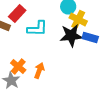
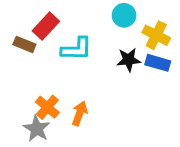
yellow cross: (78, 20) -> (156, 35), moved
black star: (71, 36) -> (129, 60), size x0.7

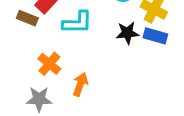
orange cross: (47, 107) -> (49, 64), moved
gray star: (37, 129) -> (39, 99), turned -30

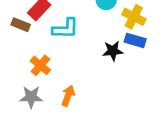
black star: (127, 33) -> (113, 51), moved
orange arrow: (80, 84) -> (68, 96), moved

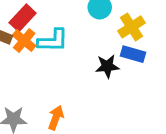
yellow cross: (134, 17) -> (131, 27), turned 30
orange cross: (40, 65) -> (24, 41), moved

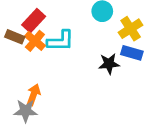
orange arrow: (56, 118) -> (34, 95), moved

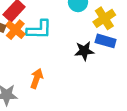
orange arrow: (34, 95) -> (37, 79), moved

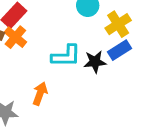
cyan L-shape: (39, 30) -> (66, 56), moved
blue rectangle: (106, 41) -> (120, 50), turned -48

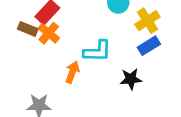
black star: (95, 62) -> (131, 79), moved
orange arrow: (40, 94) -> (72, 72), moved

